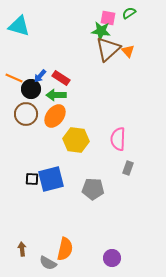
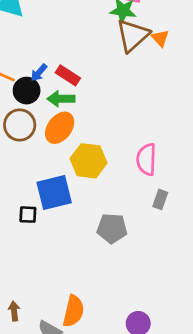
blue square: (51, 179) -> (54, 193), moved

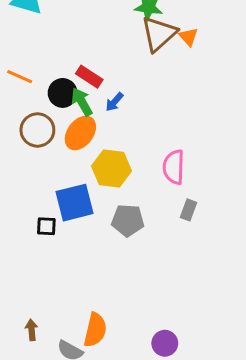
blue arrow: (39, 73) -> (114, 102), moved
black circle: (27, 91) -> (63, 93), moved
green arrow: (61, 99) -> (82, 102), turned 60
gray pentagon: (112, 228) -> (128, 220), moved

